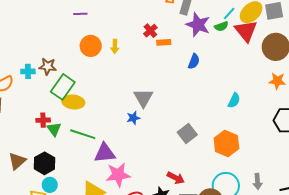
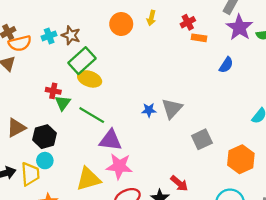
yellow arrow: (115, 46) -> (151, 18), moved
cyan cross: (28, 71) -> (49, 36), turned -32
gray triangle: (143, 98) -> (172, 108), moved

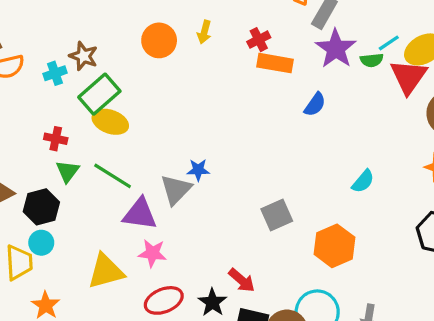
cyan cross: (49, 36) -> (55, 73), moved
orange rectangle: (199, 38) -> (275, 63), size x1.5
green triangle: (63, 103) -> (68, 171), moved
gray triangle: (172, 108) -> (176, 190), moved
pink star: (119, 166) -> (152, 253), size x0.7

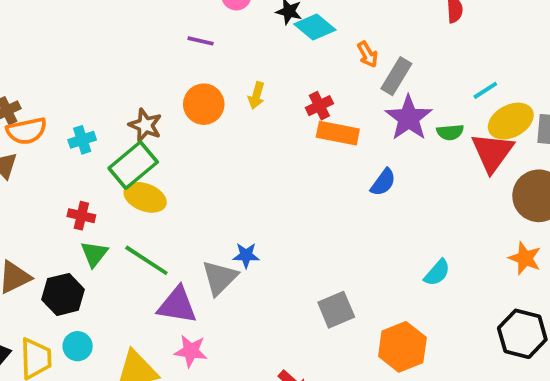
cyan line: (389, 43) -> (485, 90), moved
brown star: (83, 56) -> (145, 125), moved
cyan circle: (41, 243) -> (78, 346), moved

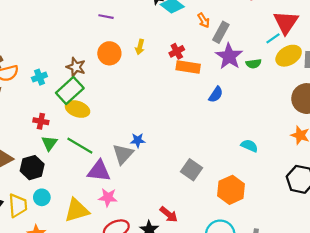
red triangle: (492, 152) -> (286, 22), moved
cyan semicircle: (437, 273) -> (249, 146), turned -105
gray square: (336, 310) -> (192, 170), turned -30

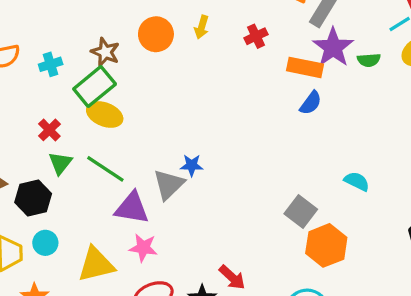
orange rectangle: (188, 67) -> (305, 67), moved
red cross: (41, 121) -> (49, 130), turned 32
gray square: (192, 170) -> (301, 212), moved

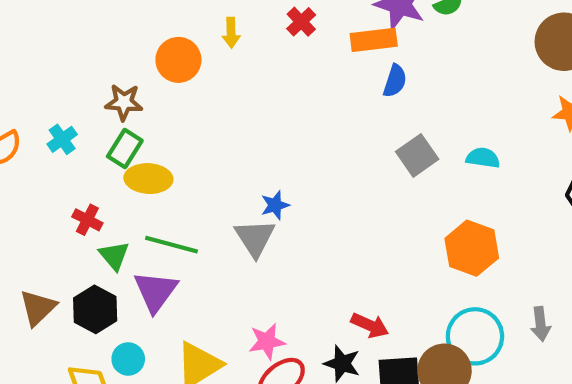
green rectangle: (95, 86) -> (125, 148), size x0.7
purple triangle: (132, 208) -> (156, 291), moved, turned -45
gray square: (301, 212) -> (417, 155), moved, turned 36
pink star: (143, 248) -> (267, 342), moved

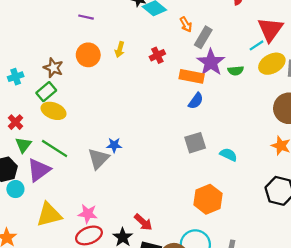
cyan circle: (128, 359) -> (15, 189), moved

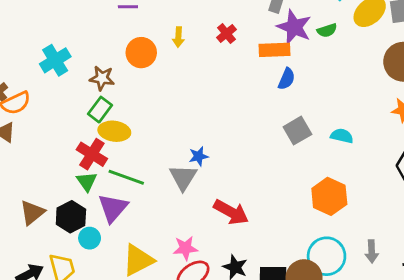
cyan cross: (16, 77) -> (55, 60), moved, size x1.5
red cross: (15, 122) -> (92, 154), moved, size x1.5
red arrow: (143, 222) -> (231, 212), moved, size x1.4

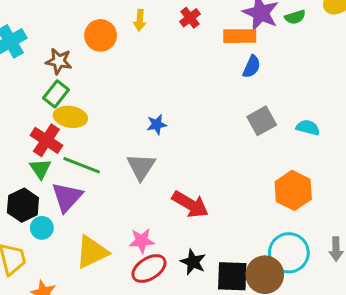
blue star: (199, 156) -> (157, 125), moved

